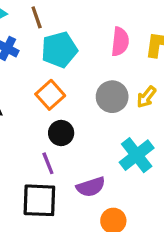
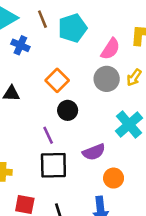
pink semicircle: (120, 42) -> (110, 49), moved, turned 30
cyan pentagon: (59, 50) -> (73, 28), moved
purple line: (48, 163) -> (48, 135), moved

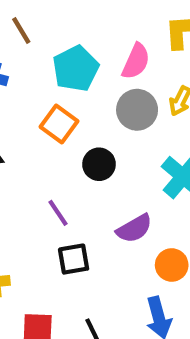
cyan pentagon: (73, 28) -> (76, 69), moved
black circle: (68, 110) -> (99, 164), moved
black square: (53, 165) -> (74, 259), size x0.7

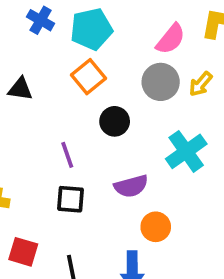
cyan pentagon: (76, 69) -> (91, 29), moved

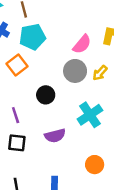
orange square: (88, 77) -> (17, 65), moved
orange circle: (156, 227) -> (95, 165), moved

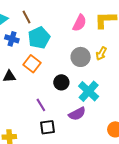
pink semicircle: (82, 44) -> (80, 23), moved
cyan cross: (90, 115) -> (89, 91), moved

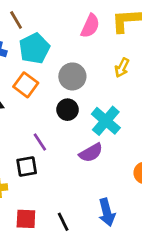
gray circle: (81, 57) -> (72, 76), moved
black square: (48, 127) -> (27, 167), moved

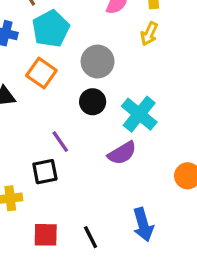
yellow arrow: (122, 68) -> (149, 34), moved

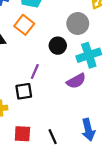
gray circle: (98, 62) -> (78, 24), moved
cyan cross: (139, 114) -> (89, 55), turned 30
purple line: (60, 142) -> (35, 71), turned 56

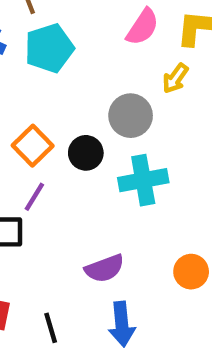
orange square: (24, 25) -> (33, 146), moved
purple semicircle: (76, 81) -> (105, 268), moved

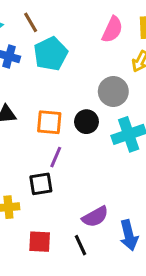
orange square: (33, 146) -> (49, 122), turned -32
purple semicircle: (105, 268) -> (95, 217), moved

